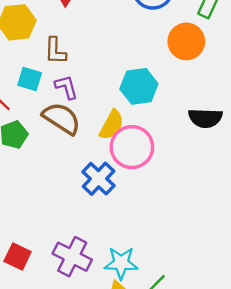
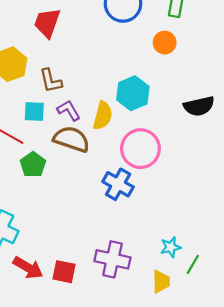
orange circle: (186, 41) -> (165, 43), size x0.7
yellow semicircle: (112, 125) -> (103, 116), moved
cyan star: (121, 263) -> (171, 247), moved, size x0.7

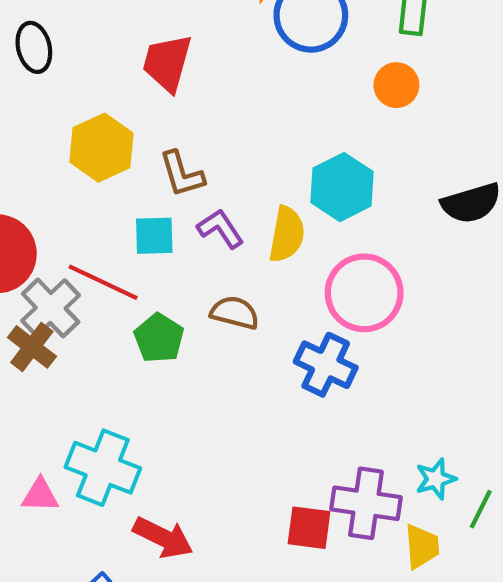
brown semicircle: (72, 139) -> (235, 313), moved, size x0.7
purple cross: (112, 259) -> (366, 503), moved
red square: (64, 272) -> (309, 528), moved

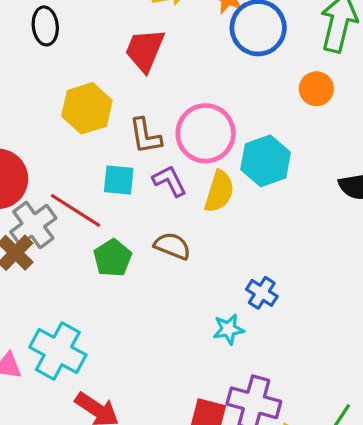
pink circle: (364, 293) -> (206, 133), moved
blue cross: (326, 365) -> (262, 293), moved, size x0.7
cyan star: (436, 479) -> (228, 329), moved

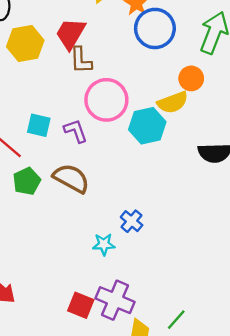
yellow hexagon: (87, 108) -> (25, 43), moved
brown L-shape: (145, 136) -> (81, 60), moved
yellow semicircle: (219, 191) -> (173, 102), moved, turned 44
brown semicircle: (172, 246) -> (71, 178), size x1.4

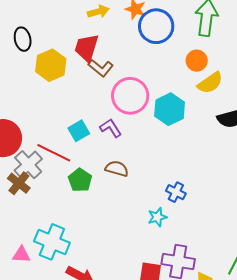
brown L-shape: (81, 60) -> (101, 68), turned -35
yellow semicircle: (173, 102) -> (210, 83), moved
cyan square: (39, 125) -> (79, 131), turned -30
brown semicircle: (71, 178) -> (117, 169), size x0.7

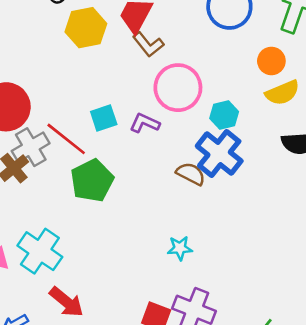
cyan hexagon: (170, 109) -> (224, 115), size x0.7
purple L-shape: (111, 128) -> (145, 123), turned -45
brown semicircle: (117, 169) -> (191, 174), moved
green pentagon: (80, 180) -> (92, 181), size x1.4
blue cross: (176, 192) -> (219, 153), moved, size x1.8

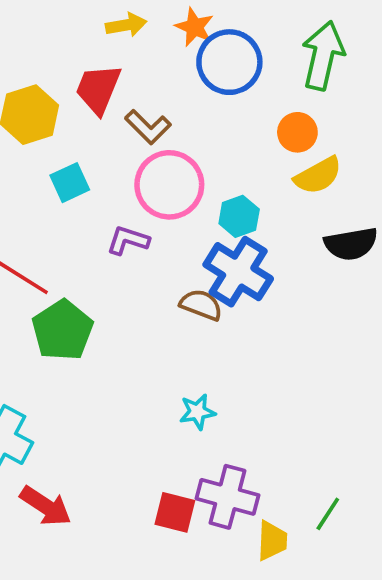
brown L-shape: (148, 44) -> (148, 127), moved
cyan square: (104, 118) -> (70, 183), moved

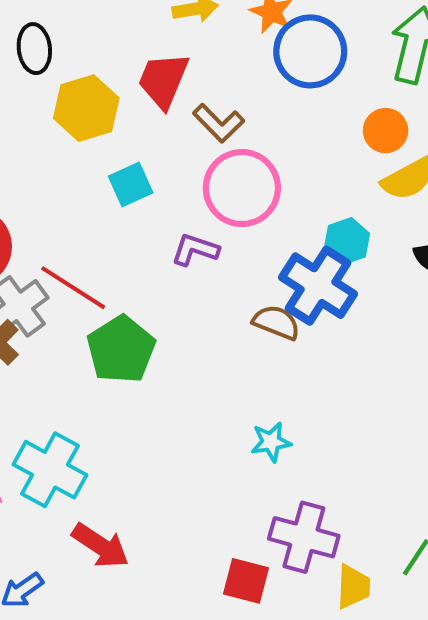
cyan hexagon: (239, 216) -> (347, 241), moved
red square: (175, 512) -> (246, 581), moved

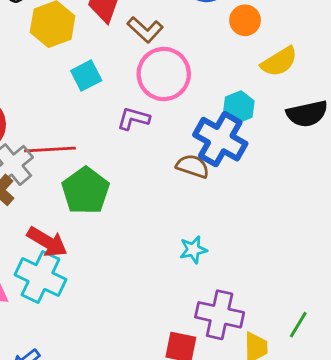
orange circle: (386, 131) -> (245, 20), moved
red line: (73, 288) -> (50, 150), turned -33
red arrow: (100, 546) -> (47, 242), moved

